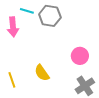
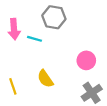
cyan line: (27, 11) -> (34, 39), moved

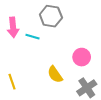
yellow semicircle: (45, 79) -> (55, 74), moved

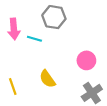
yellow semicircle: (55, 74) -> (47, 79), moved

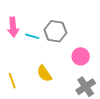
gray hexagon: (54, 17) -> (55, 31), moved

